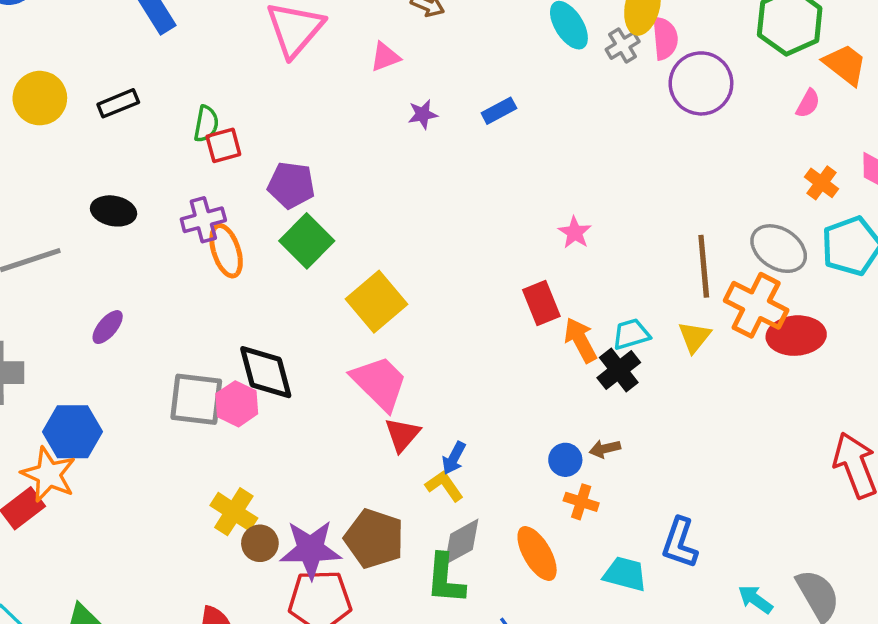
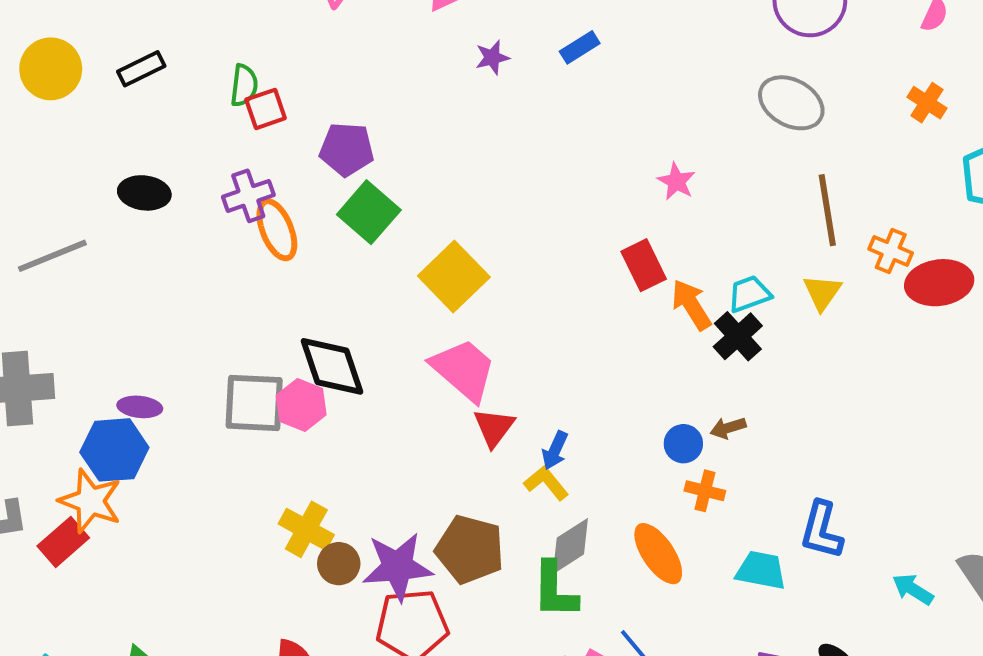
orange cross: (821, 183) -> (927, 103), moved
gray ellipse: (779, 249) -> (791, 103), moved
orange cross: (756, 305) -> (891, 251), size x0.6
purple ellipse: (108, 327) -> (140, 407), moved, turned 60

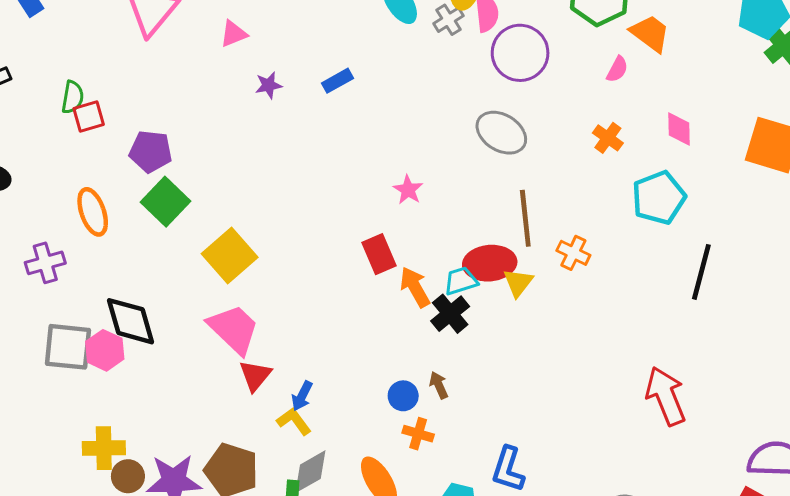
purple cross: (248, 196) -> (45, 263), moved
red ellipse: (939, 283) -> (490, 263), moved
brown arrow: (728, 428) -> (439, 385), turned 80
yellow cross: (306, 529) -> (104, 448), turned -33

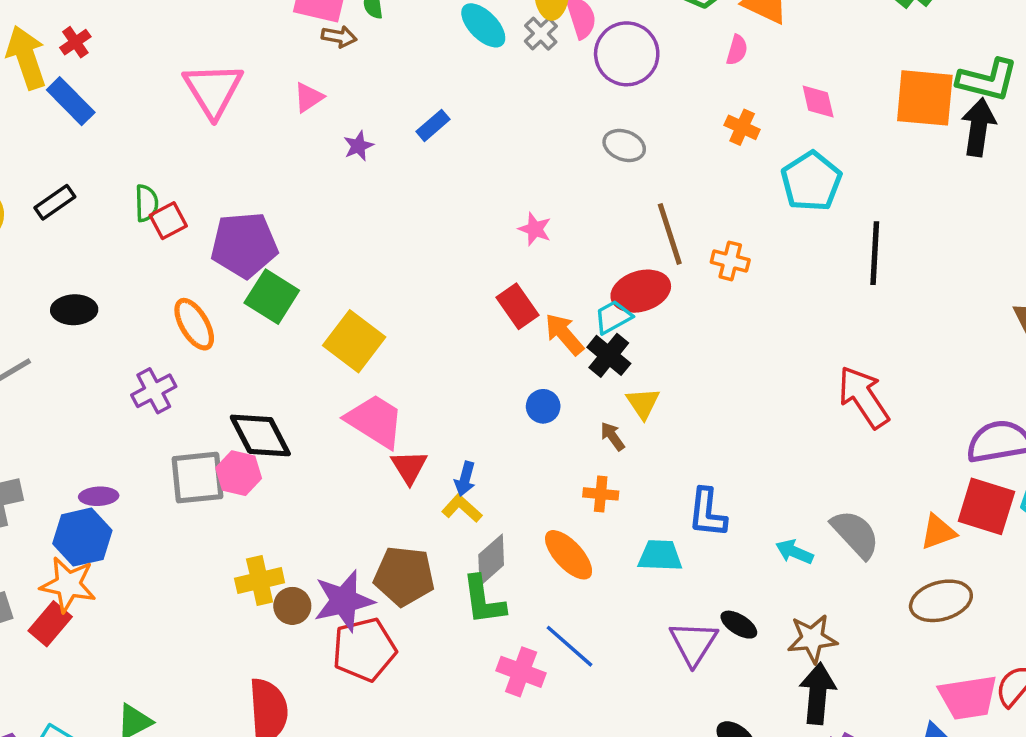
gray ellipse: (501, 133) -> (624, 145), size x0.7
purple pentagon: (151, 151) -> (244, 245), size x1.4
yellow triangle: (518, 283) -> (643, 403), moved
blue circle: (403, 396) -> (543, 406), moved

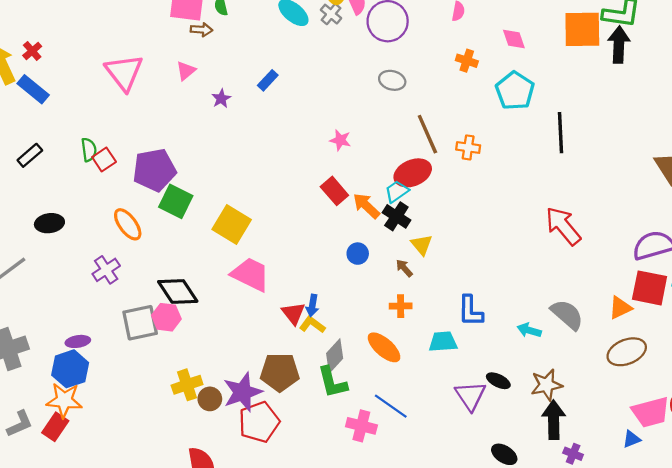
red triangle: (409, 467) -> (293, 313), moved

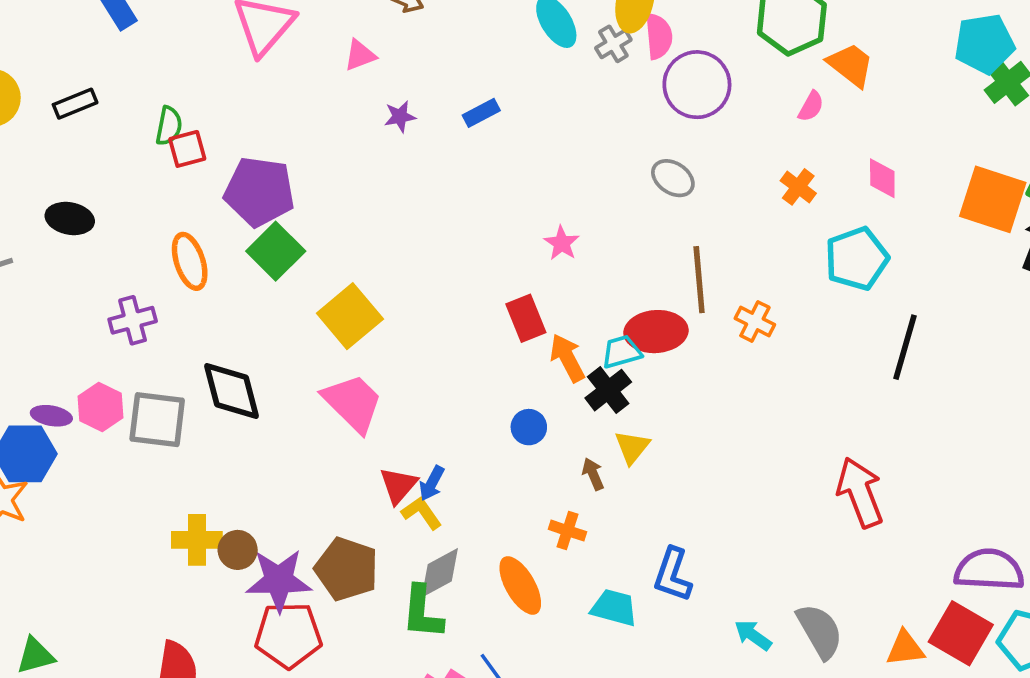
pink hexagon: (166, 317) -> (100, 407), moved
brown circle: (210, 399) -> (238, 550), moved

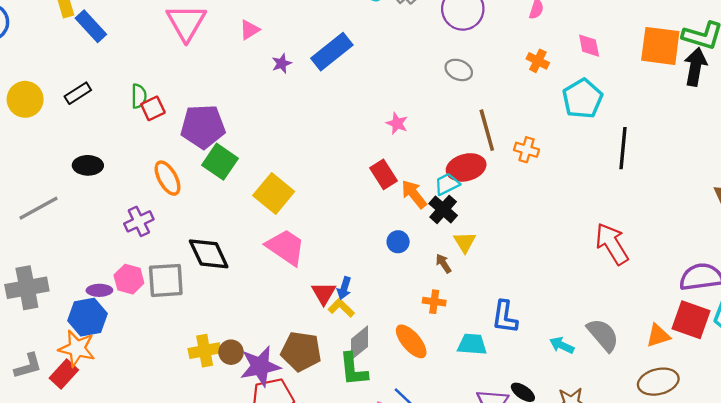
blue rectangle: (481, 113) -> (332, 52), size x1.8

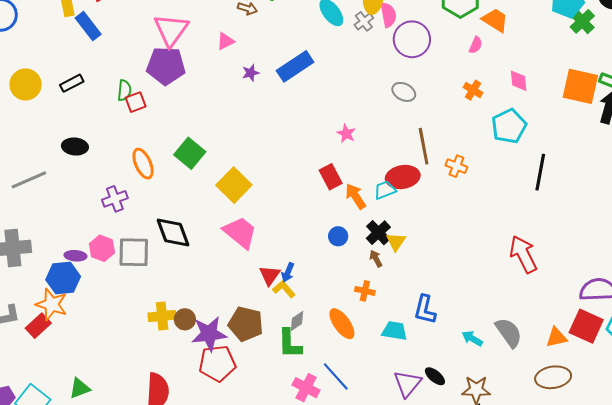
purple pentagon: (203, 127) -> (166, 66), moved
black cross: (443, 209) -> (378, 233), moved
gray diamond: (359, 343) -> (297, 321), size x0.7

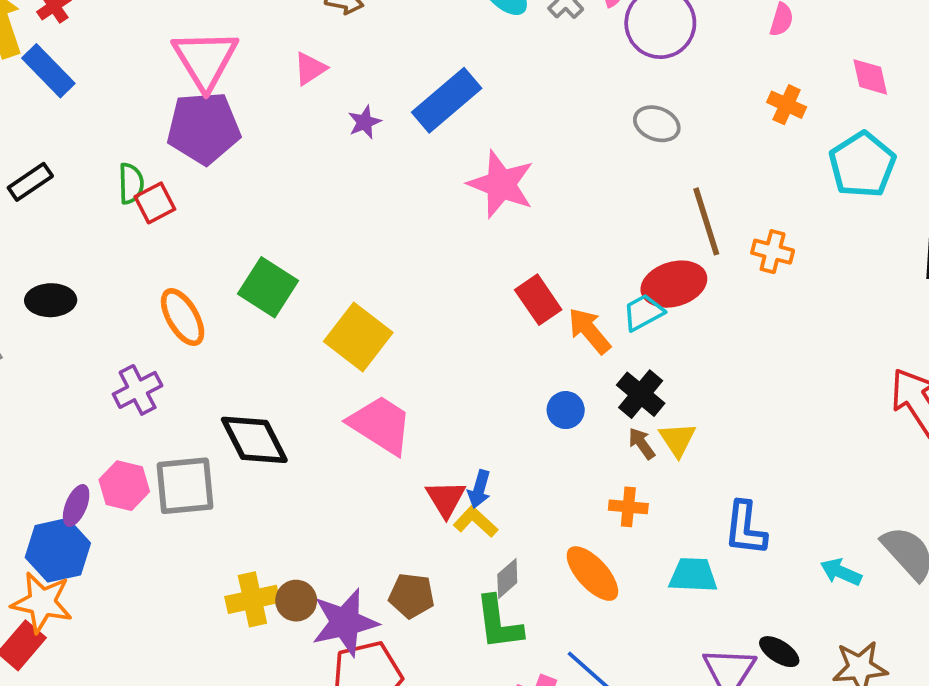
pink star: (346, 134) -> (501, 184), moved, size x1.8
yellow triangle: (396, 242) -> (677, 439), moved
purple ellipse: (75, 256) -> (76, 506), turned -65
brown pentagon: (246, 324) -> (412, 596), size x0.7

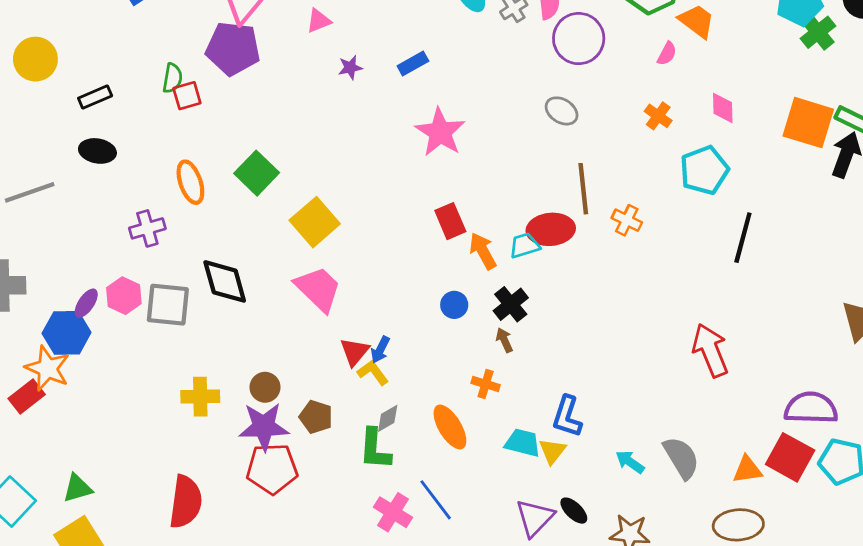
blue rectangle: (447, 100) -> (413, 64), size x0.6
black rectangle: (30, 182) -> (95, 97), moved
yellow triangle: (677, 439) -> (552, 451), moved
brown circle: (296, 601) -> (265, 387), moved

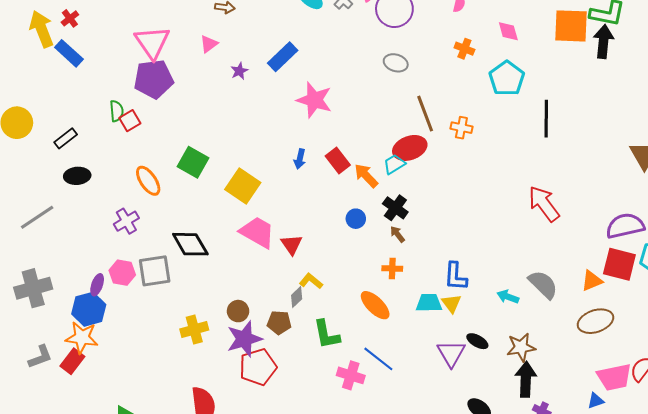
blue rectangle: (413, 64) -> (283, 57), size x1.4
blue arrow: (380, 350) -> (300, 159), moved
red triangle: (355, 352) -> (291, 245), moved
gray diamond: (388, 418) -> (297, 297), moved

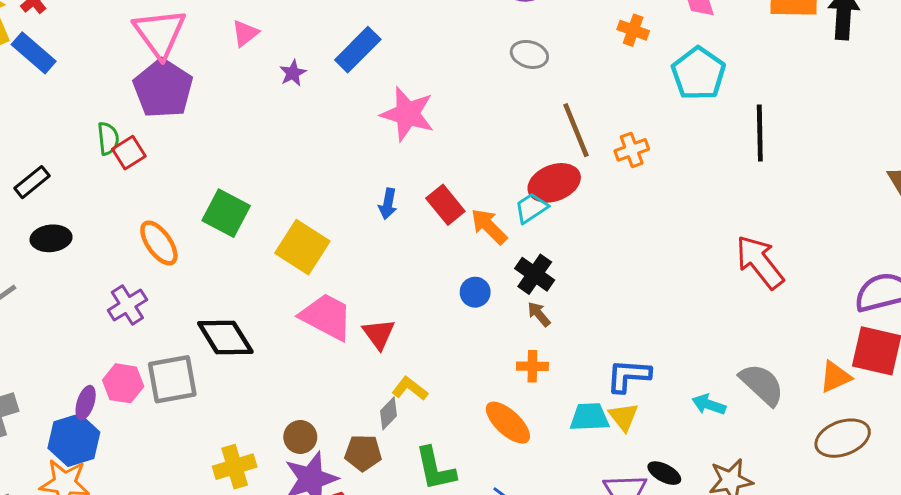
purple pentagon: (154, 79) -> (163, 89), turned -30
orange cross: (461, 128) -> (632, 150), turned -30
blue L-shape: (455, 276) -> (629, 376), turned 92

